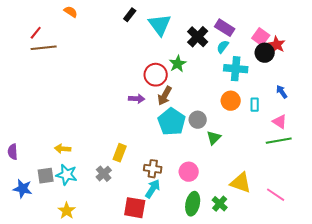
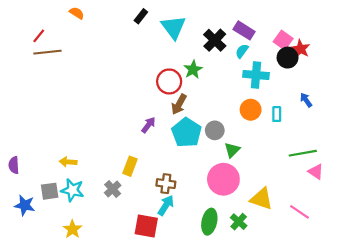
purple arrow: (137, 99) -> (148, 125), moved, turned -56
pink triangle: (280, 122) -> (316, 172), moved
pink circle: (189, 172) -> (223, 179), moved, size x1.5

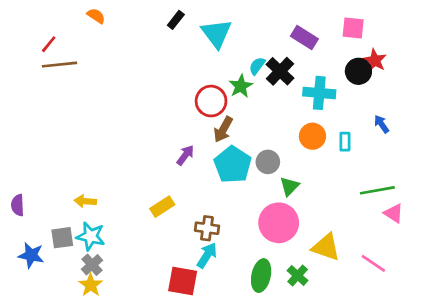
black cross: (215, 40) -> (280, 71), moved
pink square: (283, 40) -> (353, 28), moved, turned -30
cyan semicircle: (242, 51) -> (257, 66), moved
yellow rectangle: (130, 166) -> (162, 207), turned 36
gray cross: (113, 189) -> (92, 265), moved

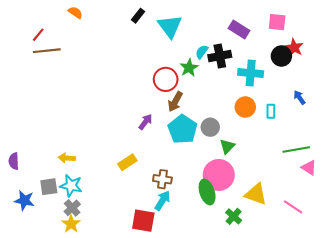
black cross: (280, 71) -> (220, 56), turned 35
green ellipse: (261, 276) -> (207, 192), moved, turned -30

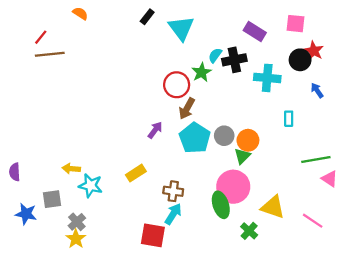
blue arrow: (299, 97) -> (317, 90), moved
orange circle: (245, 107) -> (248, 140), moved
cyan star: (71, 186) -> (91, 186), moved

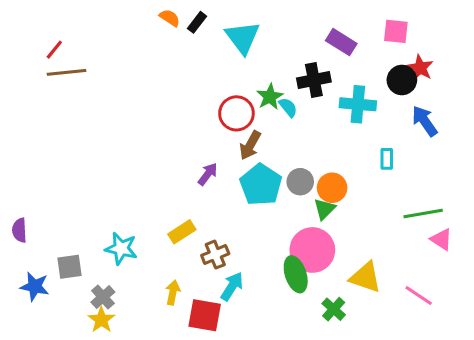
orange semicircle: (80, 13) -> (170, 18), moved
cyan semicircle: (215, 55) -> (288, 107), moved, turned 105
blue arrow: (317, 90) -> (425, 121), size x1.5
yellow arrow: (71, 169) -> (173, 292), moved, turned 96
brown cross: (173, 191) -> (215, 255), moved, turned -30

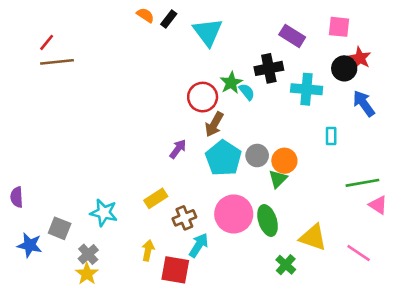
pink circle: (312, 250) -> (234, 214), moved
gray square: (70, 267) -> (60, 228), turned 30
green ellipse: (296, 274) -> (268, 220), moved

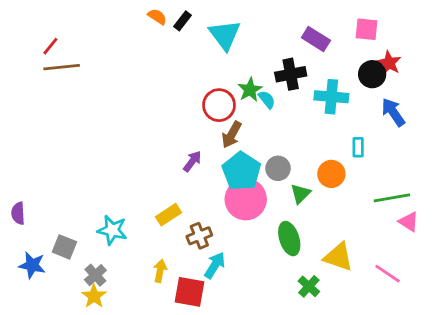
orange circle: (284, 161) -> (331, 174), moved
pink circle: (234, 214) -> (246, 199), moved

